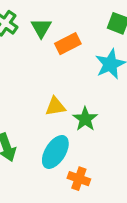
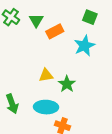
cyan ellipse: (55, 152) -> (46, 107), turned 60

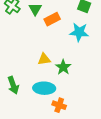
cyan star: (84, 46) -> (79, 32), turned 30

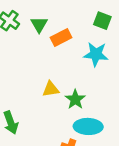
cyan ellipse: (44, 88) -> (88, 126), moved

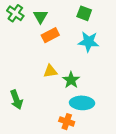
green square: (102, 21) -> (84, 13), moved
orange rectangle: (61, 37) -> (50, 35), moved

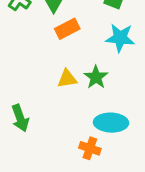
green star: (71, 80) -> (96, 77), moved

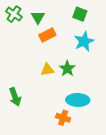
cyan star: (120, 38) -> (84, 41), turned -30

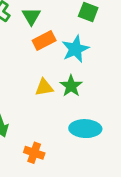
cyan star: (84, 41) -> (75, 49), moved
orange cross: (63, 118) -> (34, 153), moved

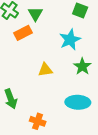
orange rectangle: (44, 41) -> (23, 33), moved
green star: (71, 86) -> (82, 66), moved

